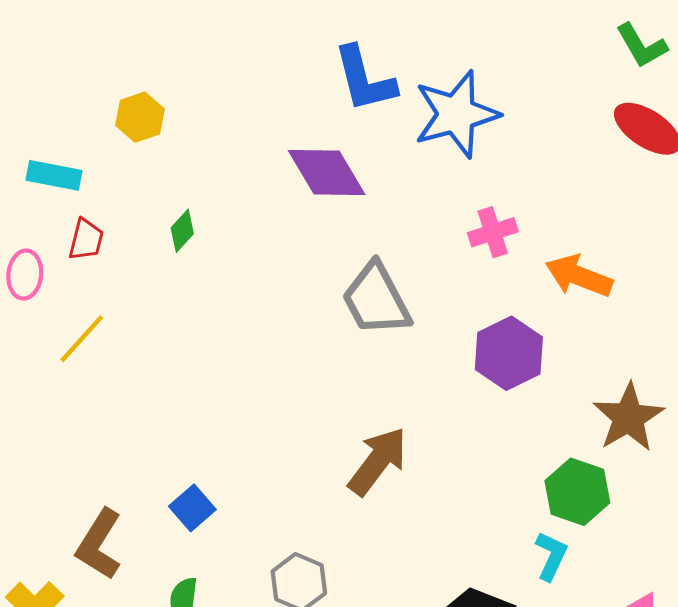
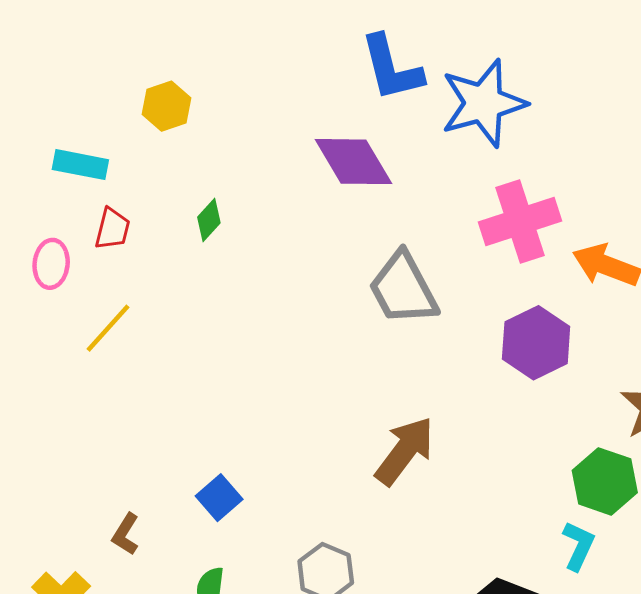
pink cross: (493, 232) -> (520, 221), size x1.6
brown L-shape: (99, 544) -> (126, 534), size x0.6

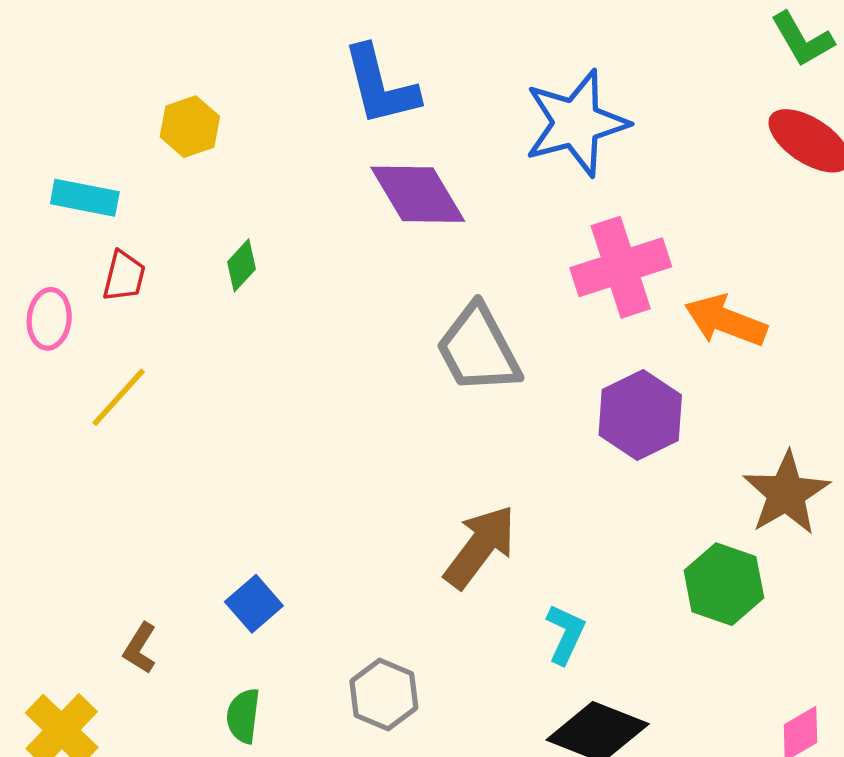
blue L-shape: (391, 68) -> (380, 86), moved
cyan L-shape: (578, 546) -> (565, 634), moved

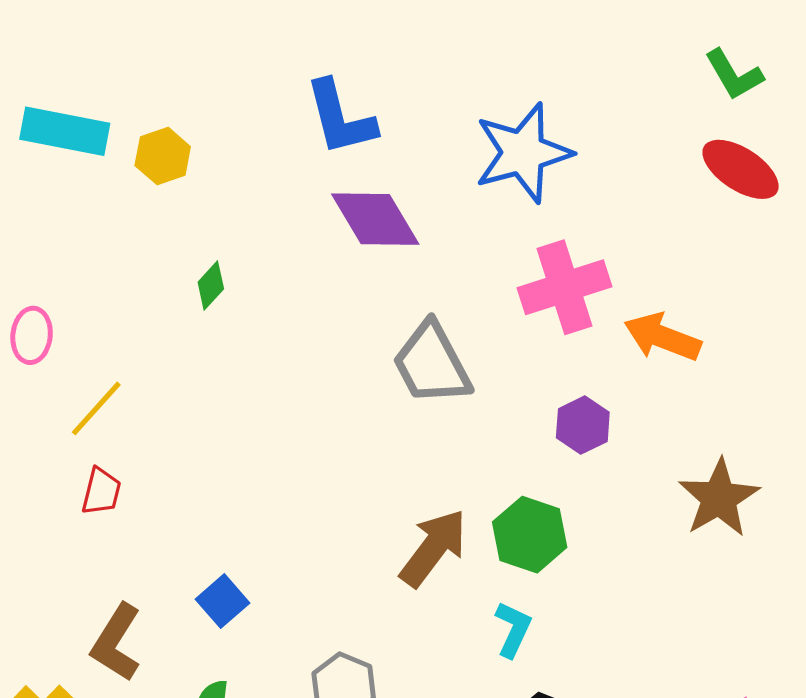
cyan rectangle: (85, 198) -> (65, 131), moved, size x1.4
red trapezoid: (124, 276) -> (101, 491), moved
purple hexagon: (640, 415) -> (583, 425), size x0.7
green hexagon: (724, 584) -> (530, 535), moved
brown L-shape: (140, 648) -> (116, 643), size x1.6

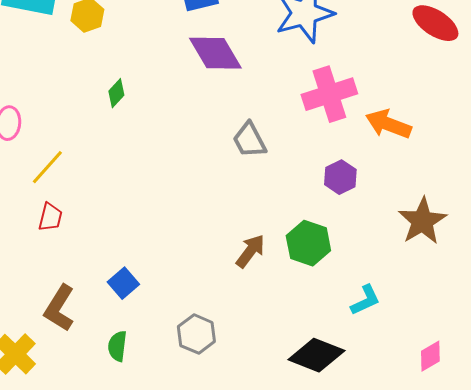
gray trapezoid: (432, 364) -> (249, 140), size x0.7
brown arrow: (433, 548) -> (250, 251), size x0.7
cyan L-shape: (513, 629) -> (365, 300), moved, turned 40

